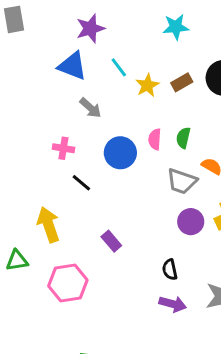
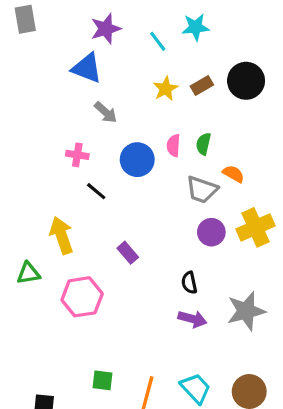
cyan line: (119, 67) -> (158, 41), moved

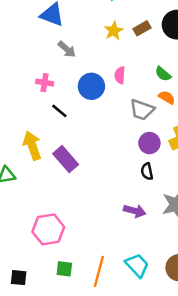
green semicircle: (203, 144) -> (163, 74), moved, turned -63
purple rectangle: (128, 253) -> (66, 159), moved, size x1.5
black semicircle: (189, 283) -> (147, 171), moved
pink hexagon: (82, 297) -> (48, 229), moved
green square: (103, 380) -> (64, 269), moved

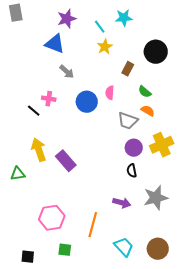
brown rectangle: (142, 28) -> (128, 69), moved, turned -32
yellow star: (114, 31) -> (105, 47), moved
black line: (59, 111) -> (34, 111), moved
orange line: (99, 271) -> (93, 225), moved

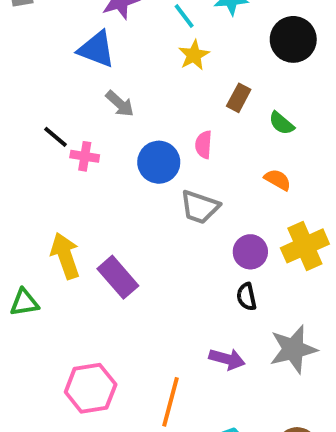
black circle: (156, 52) -> (293, 39), moved
green semicircle: (145, 92) -> (282, 123), moved
black line: (34, 111) -> (55, 137), moved
gray trapezoid: (128, 121) -> (200, 207), moved

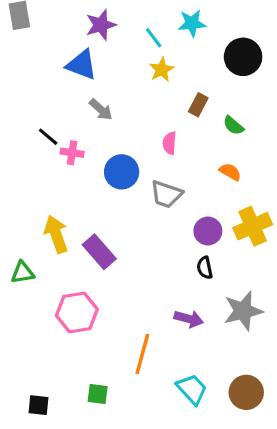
blue circle: (159, 162) -> (122, 172), moved
pink hexagon: (91, 388) -> (77, 312), moved

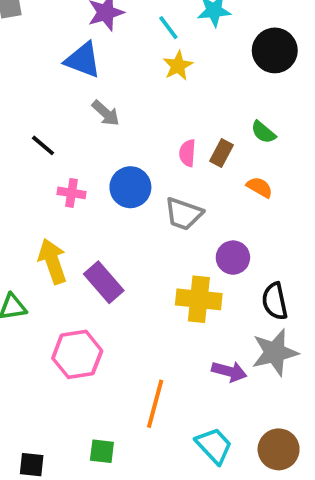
brown rectangle: (198, 105) -> (222, 153), moved
pink cross: (72, 153) -> (72, 193), moved
yellow cross: (253, 226) -> (199, 299), moved, turned 30
black semicircle: (205, 268) -> (275, 301), moved, size x1.4
purple arrow: (189, 319) -> (229, 371), moved

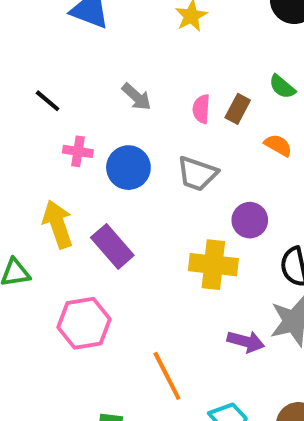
gray arrow: (106, 113) -> (137, 97), moved
blue circle: (130, 187) -> (128, 168), moved
orange line: (155, 404) -> (167, 376), turned -42

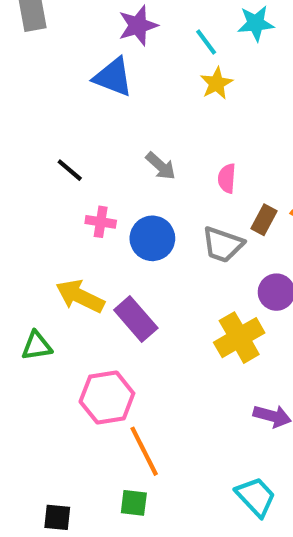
brown rectangle: (238, 109) -> (264, 220), moved
yellow arrow: (58, 224) -> (80, 296), turned -45
yellow cross: (213, 265) -> (239, 338), turned -36
orange line: (167, 376) -> (144, 451), moved

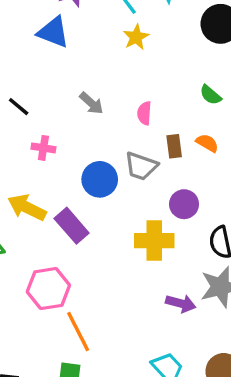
brown rectangle: (264, 220) -> (174, 146), turned -35
blue circle: (152, 238) -> (100, 179), moved
yellow cross: (239, 338) -> (154, 241), turned 30

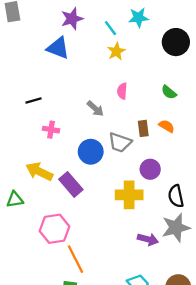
gray arrow: (91, 103) -> (95, 109), moved
black line: (19, 107) -> (33, 100), turned -56
pink semicircle: (144, 113) -> (122, 91), moved

